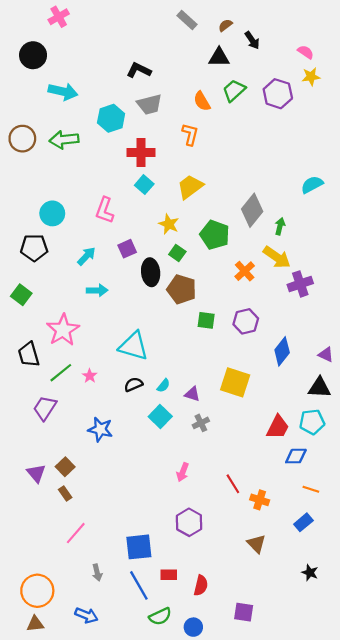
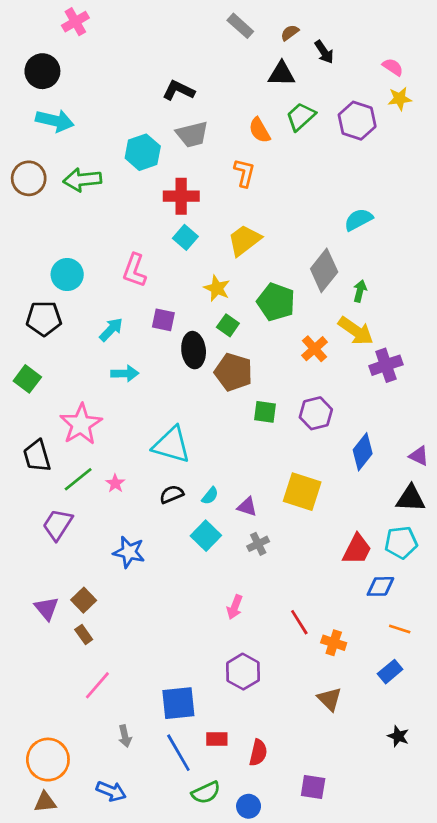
cyan arrow: (63, 92) -> (55, 121), moved
cyan semicircle: (312, 185) -> (358, 220), moved
purple square: (127, 249) -> (163, 320), turned 36

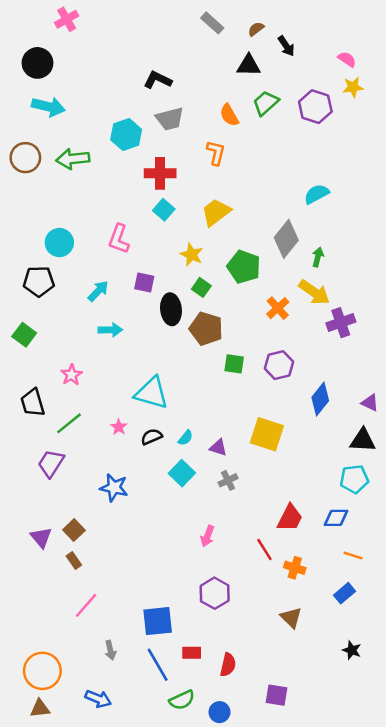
pink star: (81, 424) -> (71, 375), size x0.6
pink star: (115, 483) -> (119, 427), moved
red trapezoid: (357, 549) -> (290, 518), moved

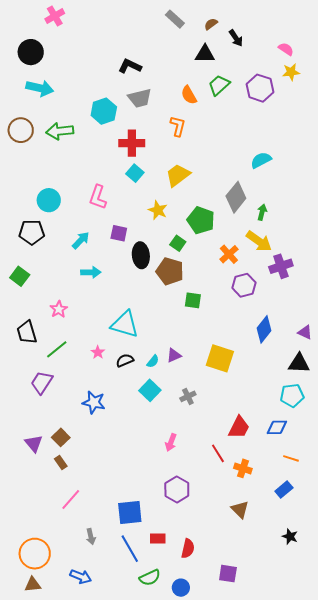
green square: (201, 287) -> (178, 243), moved
purple hexagon: (279, 365) -> (244, 285), moved
purple triangle: (218, 448) -> (174, 355), moved, turned -42

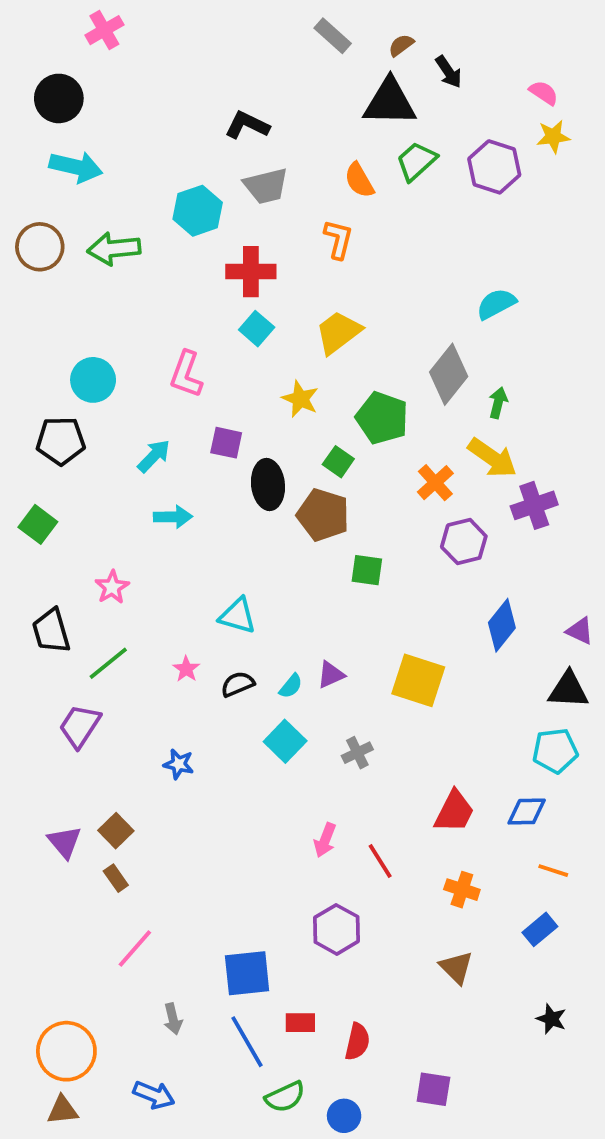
black triangle: (205, 54) -> (390, 102), size x1.4
cyan triangle: (125, 324) -> (238, 616), size x0.7
blue star: (94, 402) -> (179, 764), size x0.7
red line: (218, 453) -> (380, 861), moved

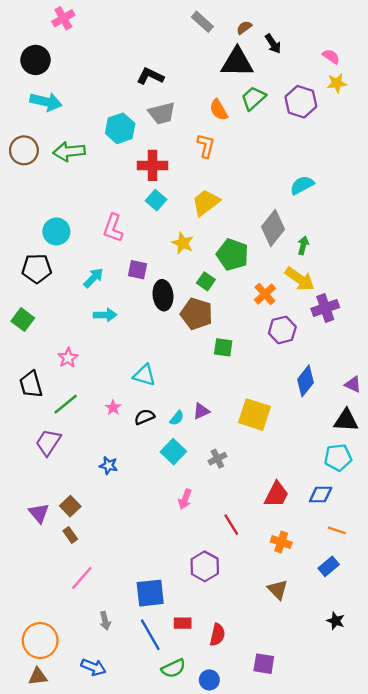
pink arrow: (325, 840) -> (185, 499), moved

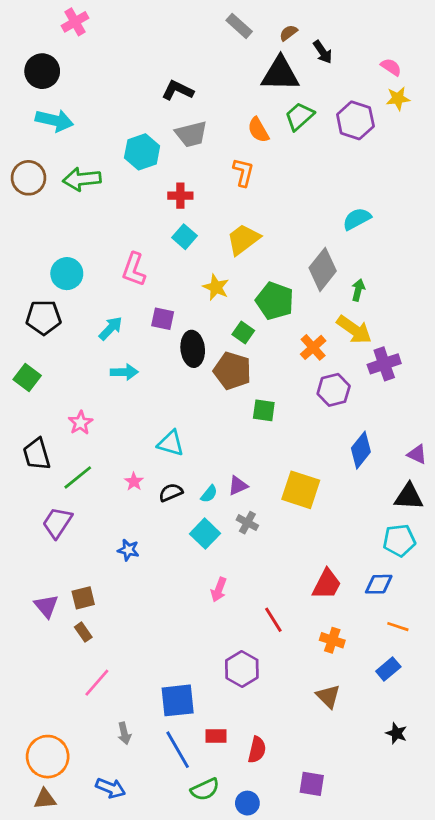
red cross: (153, 165) -> (180, 196), size x0.7
gray cross: (217, 459) -> (247, 523), moved, turned -36
brown square: (70, 506) -> (83, 598), turned 30

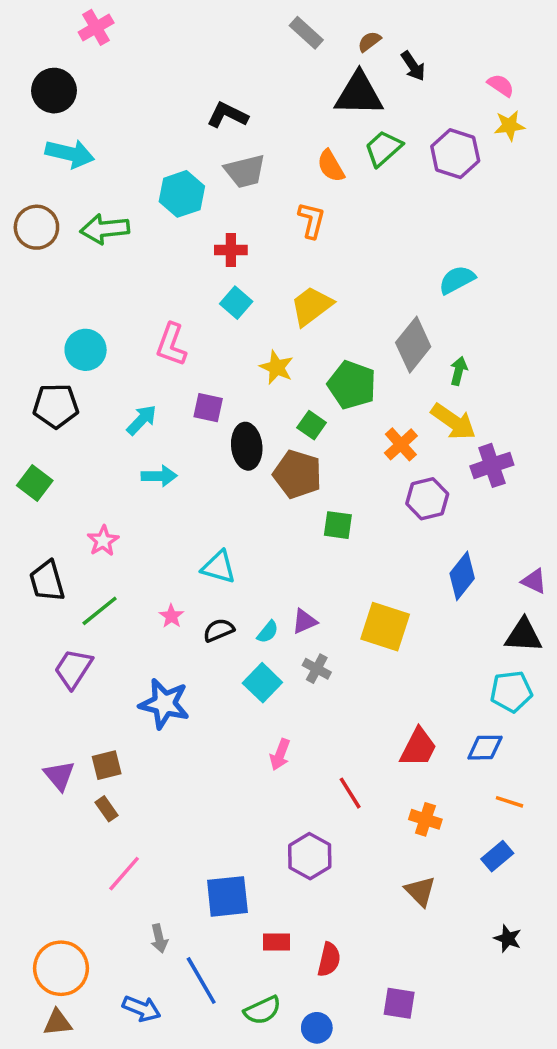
blue star: (128, 550) -> (164, 704), size x1.8
blue line: (178, 750) -> (201, 981), moved

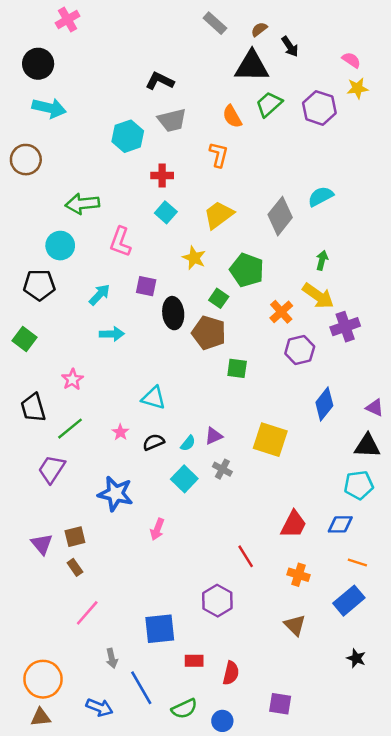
green arrow: (105, 229) -> (82, 204), moved
gray diamond: (413, 345) -> (280, 216), moved
pink arrow: (280, 755) -> (157, 529), moved
blue rectangle: (497, 856) -> (349, 601), size x1.4

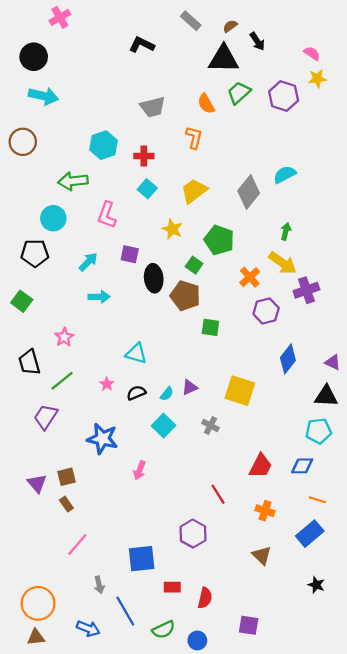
black L-shape: (160, 81) -> (142, 45), moved
cyan hexagon: (128, 136) -> (103, 145), moved
gray cross: (222, 469) -> (210, 426), moved

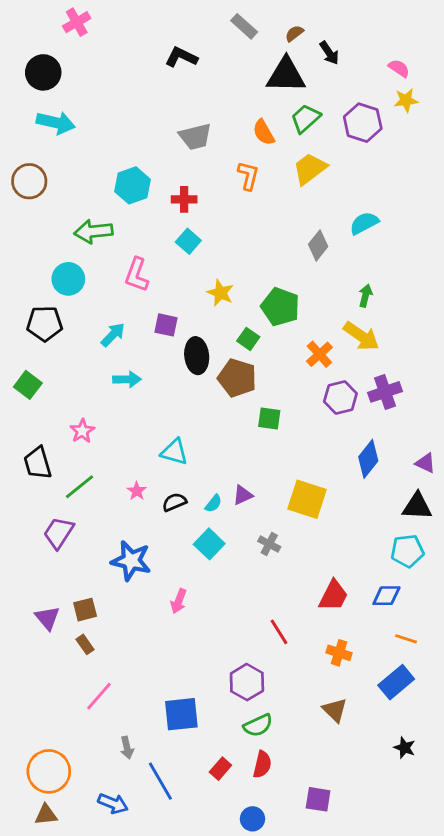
yellow trapezoid: (194, 191) -> (310, 169), moved
gray diamond: (249, 192) -> (318, 245), size x0.7
purple cross: (306, 290) -> (385, 392), moved
red rectangle: (172, 587) -> (220, 769), moved, turned -49
green semicircle: (164, 630) -> (258, 725), moved

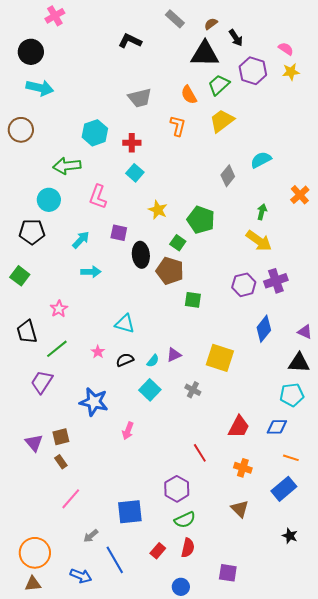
purple hexagon: (363, 123) -> (253, 71), moved
orange cross: (319, 354) -> (300, 195), moved
gray arrow: (127, 748) -> (91, 536), turned 63

